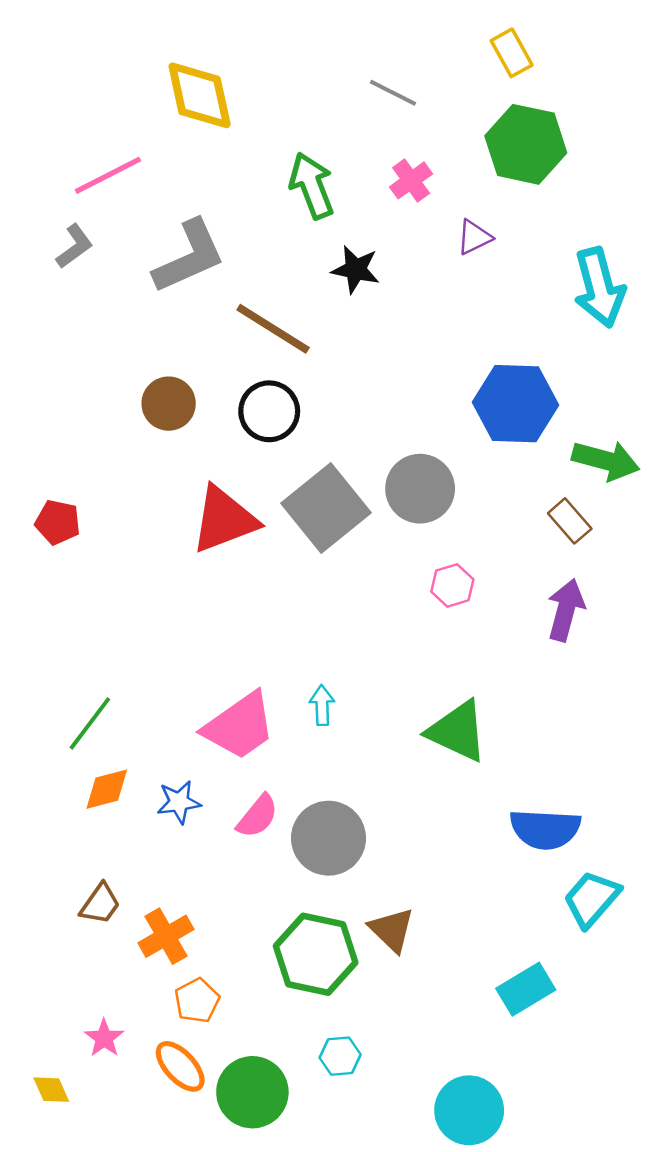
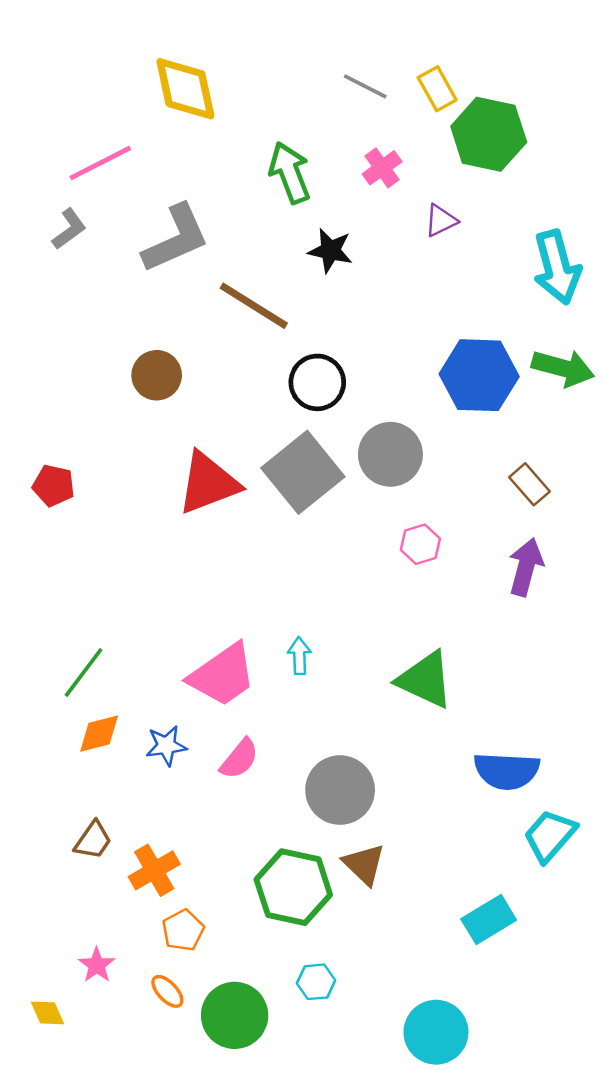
yellow rectangle: (512, 53) -> (437, 89), moved
black circle: (269, 411) -> (317, 382), moved
green arrow: (606, 460) -> (563, 368), moved
gray circle: (329, 838) -> (340, 790), moved
orange ellipse: (180, 1066) -> (167, 991), size x0.7

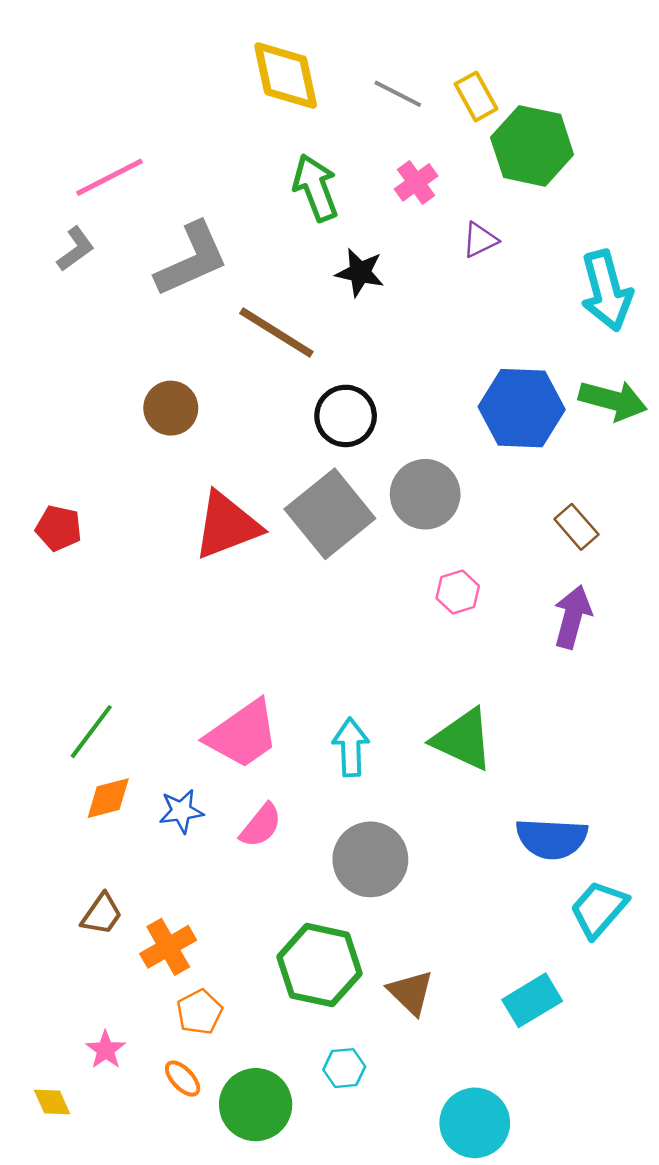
yellow diamond: (185, 89) -> (286, 76), moved
cyan arrow: (299, 656) -> (351, 747), moved, size x1.4
brown triangle: (364, 864) -> (411, 992), moved

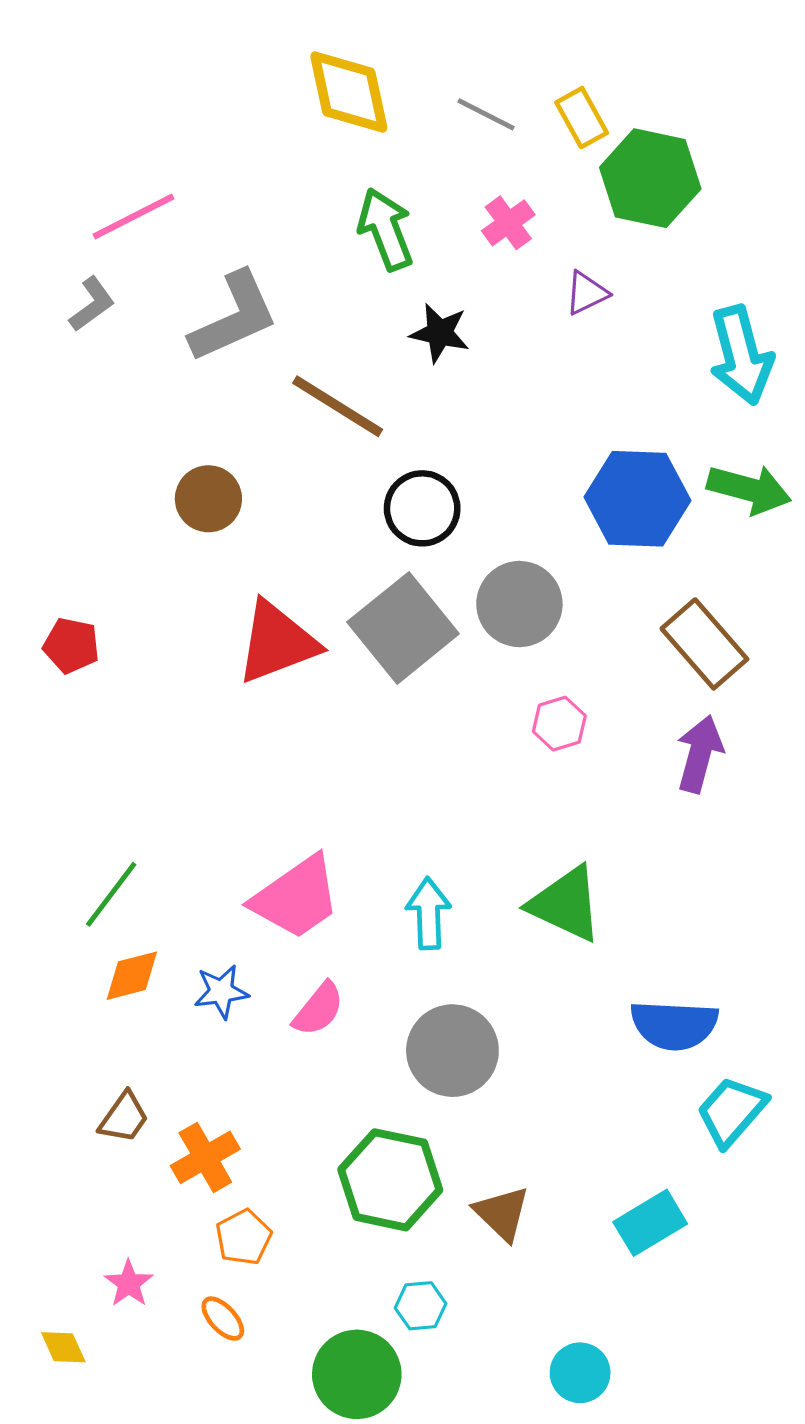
brown rectangle: (576, 527) -> (704, 644), size x1.6
green circle: (256, 1105) -> (357, 1374), moved
cyan circle: (475, 1123) -> (580, 1373), size x0.7

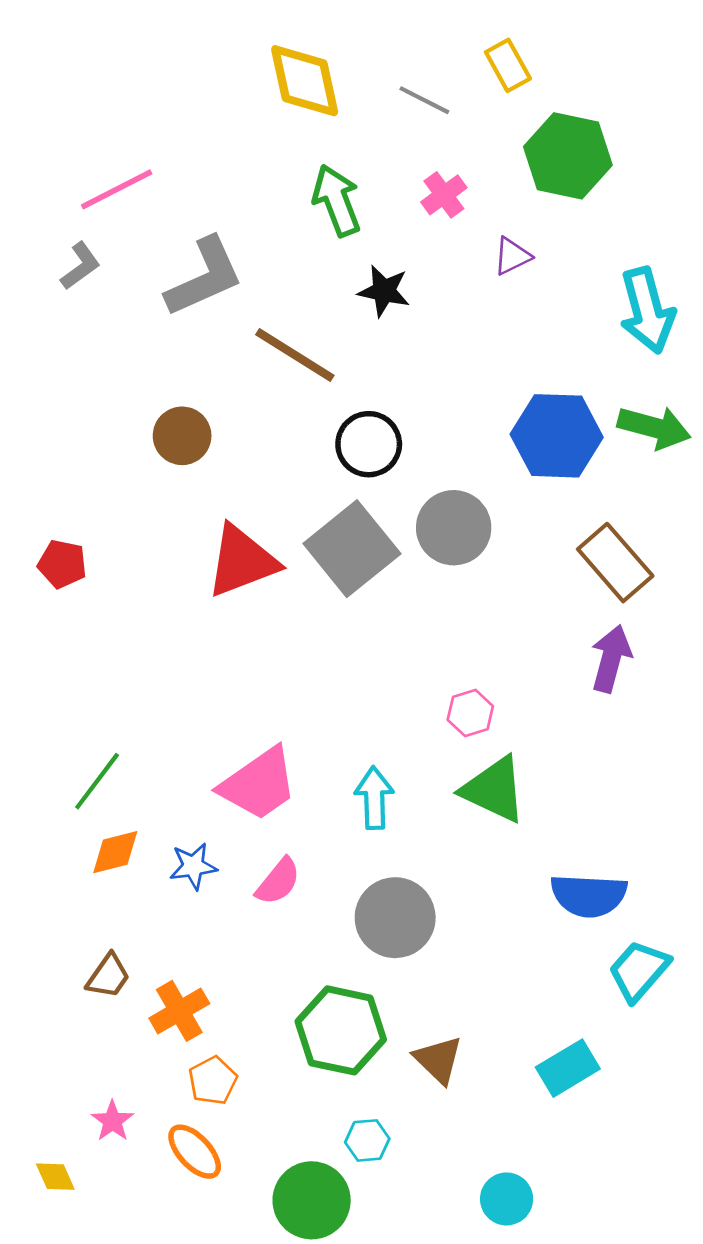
yellow rectangle: (582, 118) -> (508, 65), moved
pink hexagon: (559, 724) -> (470, 713), moved
orange ellipse: (223, 1319) -> (195, 1152), size x1.4

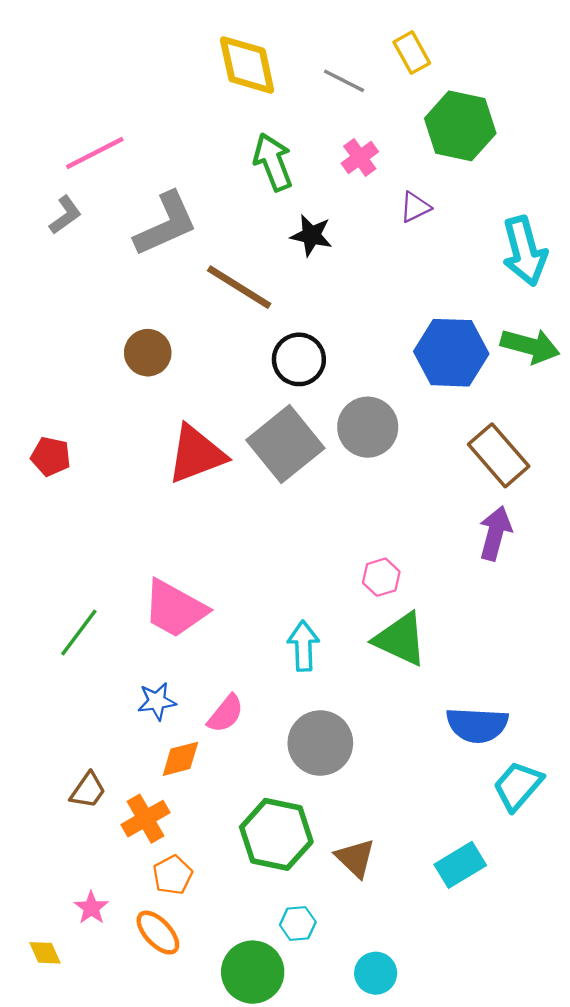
pink trapezoid: (259, 784) -> (175, 609), moved, turned 64
orange diamond: (115, 852) -> (180, 759), moved
cyan circle: (507, 1199) -> (376, 973), moved

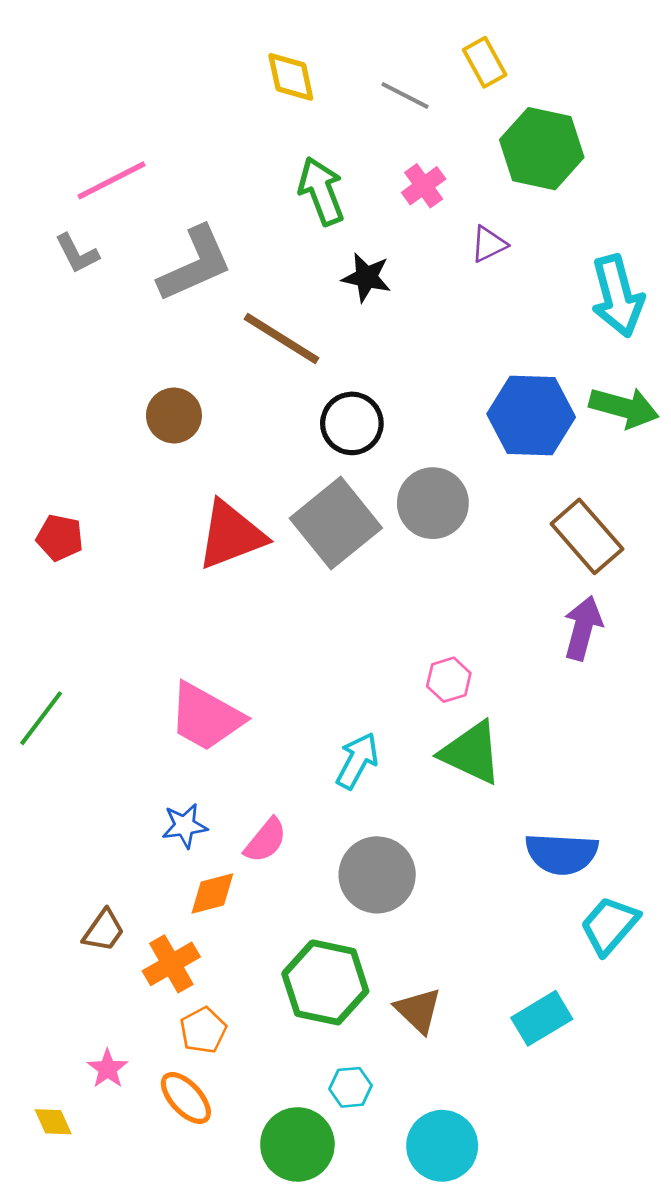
yellow diamond: (247, 65) -> (291, 77), size x0.7
gray L-shape: (65, 215) -> (77, 253), turned 99
green line: (79, 632) -> (41, 718), moved
cyan arrow: (303, 646) -> (357, 761), turned 30
cyan circle: (376, 973) -> (442, 1146), size x1.4

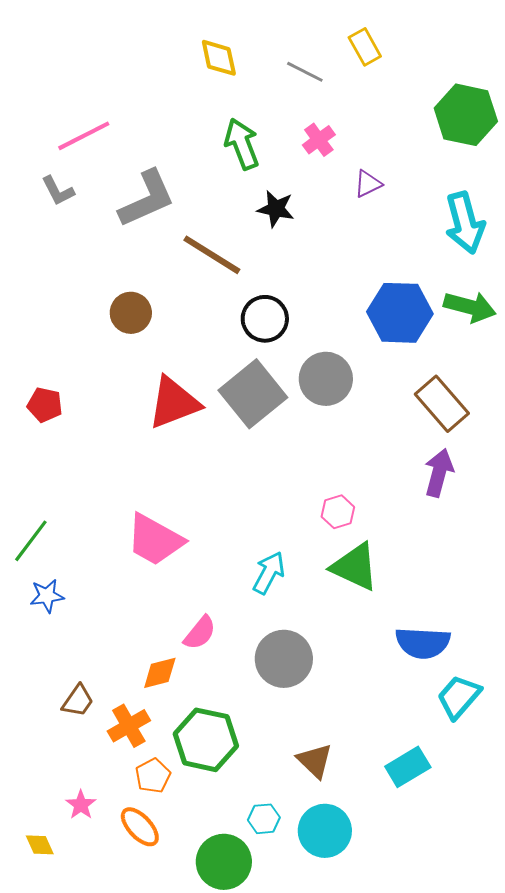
green hexagon: (542, 149) -> (466, 115), moved
blue star: (185, 826) -> (47, 596), moved
green hexagon: (325, 982) -> (206, 740), moved
cyan circle: (442, 1146) -> (325, 831), moved

